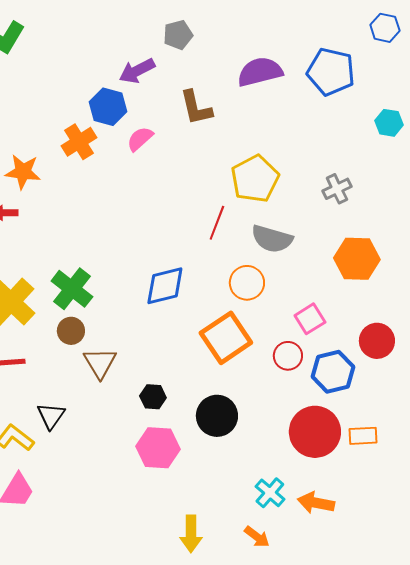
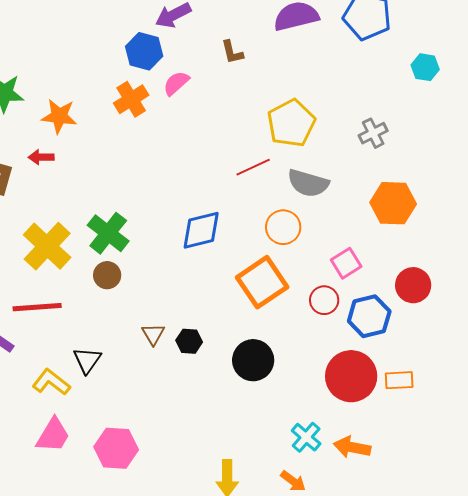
brown L-shape: (196, 108) -> (232, 52), size x0.7
orange cross: (79, 142) -> (131, 99), moved
red line: (217, 223) -> (253, 167), turned 44
brown triangle: (100, 363) -> (153, 334), moved, size x0.7
pink hexagon: (158, 448) -> (116, 448), moved

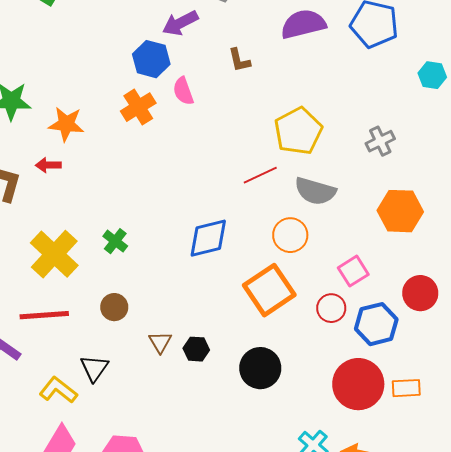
pink semicircle: (176, 83) -> (183, 91), turned -68
green cross: (108, 233) -> (115, 241), size x0.6
brown circle: (107, 275) -> (114, 307), moved

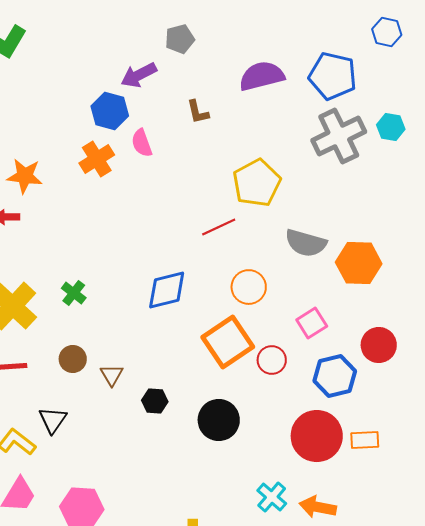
gray cross: (380, 141) -> (339, 136), moved, size x1.8
gray semicircle: (315, 191) -> (306, 243), moved
red circle: (331, 308) -> (272, 360), moved
brown triangle: (160, 342) -> (112, 375), moved

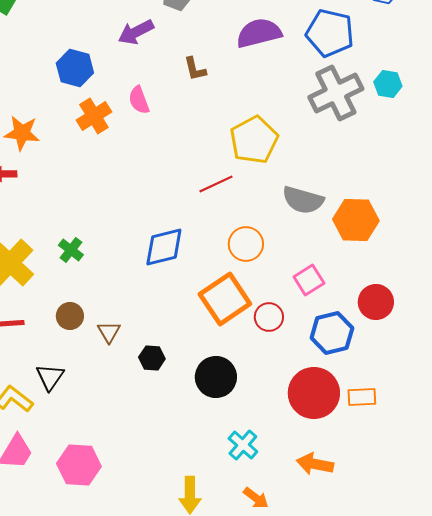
blue hexagon: (110, 111) -> (75, 68), moved
cyan cross: (272, 497) -> (243, 445), moved

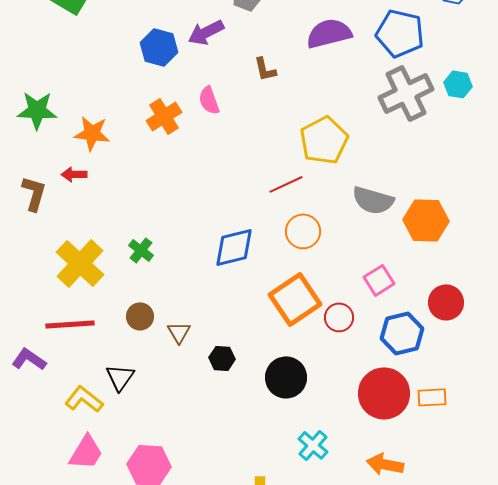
blue hexagon: (75, 68) -> (159, 47), moved
orange circle: (246, 244) -> (303, 231), moved

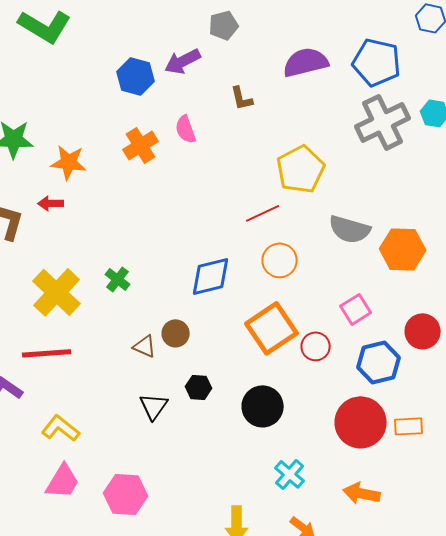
brown circle: (140, 316) -> (176, 333), moved
brown triangle: (179, 332) -> (145, 346), moved, turned -35
black triangle: (120, 377) -> (154, 406), moved

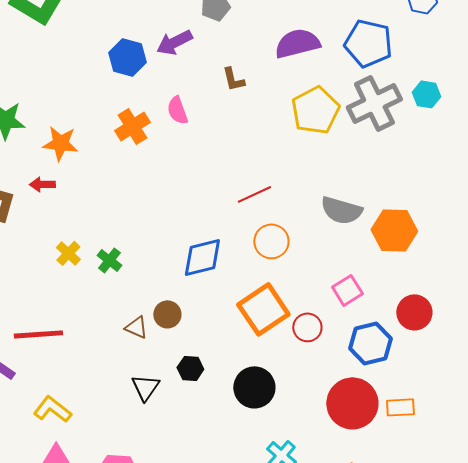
yellow pentagon: (301, 169) -> (315, 110), moved
yellow cross: (57, 292) -> (68, 253), moved, size x0.5

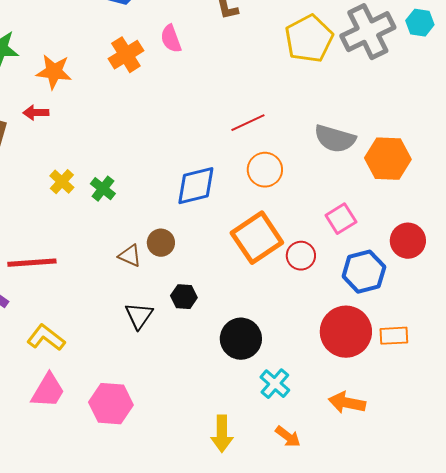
black circle: (254, 387) -> (241, 339), moved

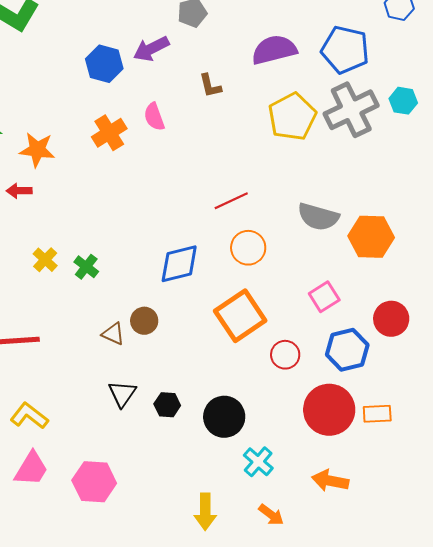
red circle: (301, 256) -> (285, 355), moved
black hexagon: (184, 297) -> (167, 405), moved

